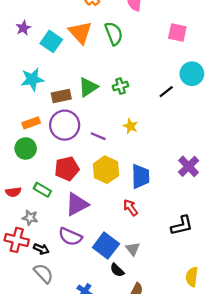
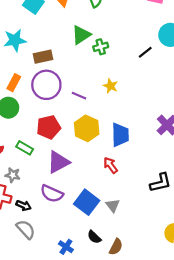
green triangle: (88, 87) -> (81, 35), moved
orange rectangle: (31, 123) -> (14, 83), turned -42
black semicircle: (117, 270) -> (94, 237), moved

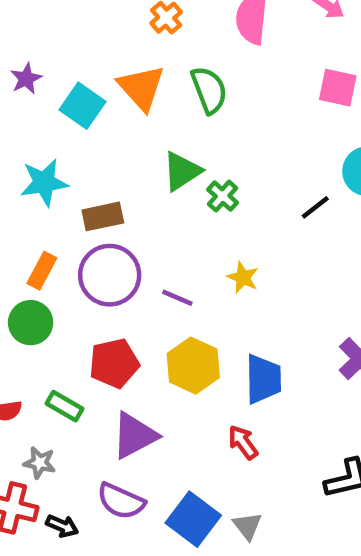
green cross: (101, 47) -> (223, 196), turned -32

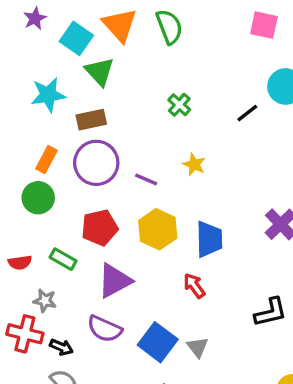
green triangle: (182, 171) -> (100, 72), moved, turned -40

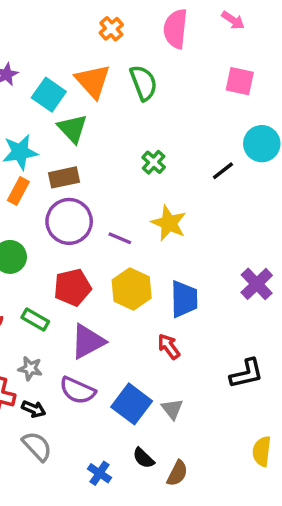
orange rectangle: (46, 160) -> (18, 191), moved
yellow star: (194, 165) -> (169, 223), size x1.5
gray star: (45, 301) -> (30, 368), moved

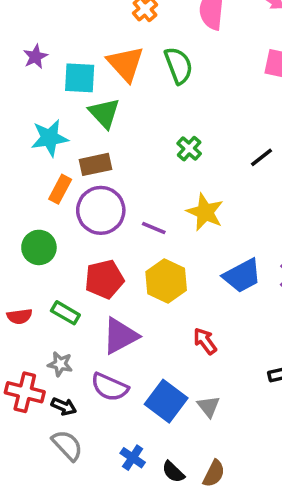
cyan square: (49, 95) -> (80, 78), turned -32
orange rectangle: (18, 191) -> (60, 189), moved
blue trapezoid: (184, 299) -> (242, 276), moved, turned 63
black semicircle: (143, 458) -> (173, 472), moved
blue cross: (100, 473) -> (133, 458), moved

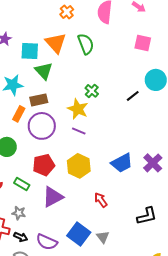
yellow star: (205, 212) -> (78, 109), moved
purple line: (154, 228) -> (79, 131), moved
purple semicircle: (110, 387) -> (47, 242), moved

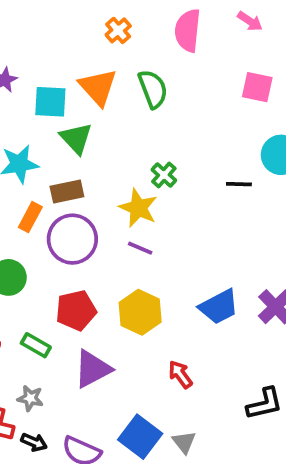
black line: (133, 96) -> (239, 184), turned 40

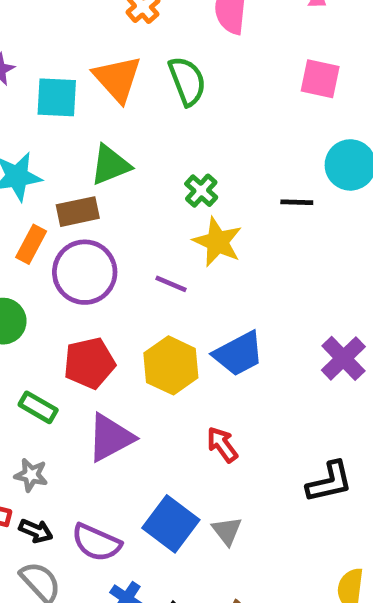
green triangle: (76, 138) -> (110, 165), moved, turned 51
yellow star: (138, 208) -> (218, 242), moved
blue trapezoid: (219, 307) -> (239, 354), moved

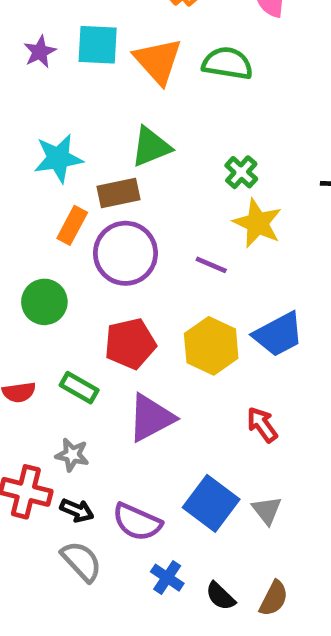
green semicircle: (187, 81) -> (227, 63), turned -60
cyan square: (57, 97) -> (98, 45), moved

